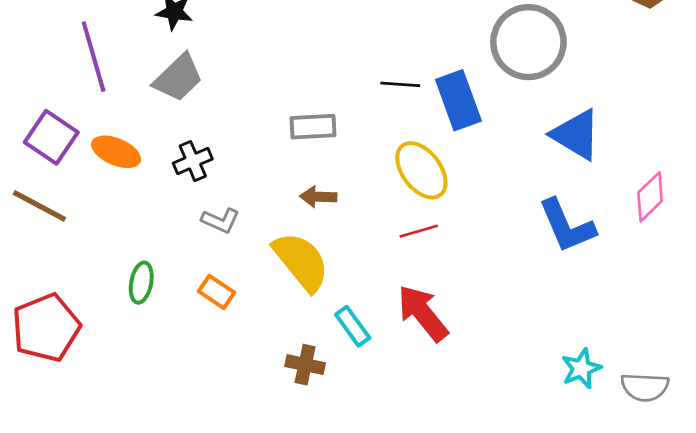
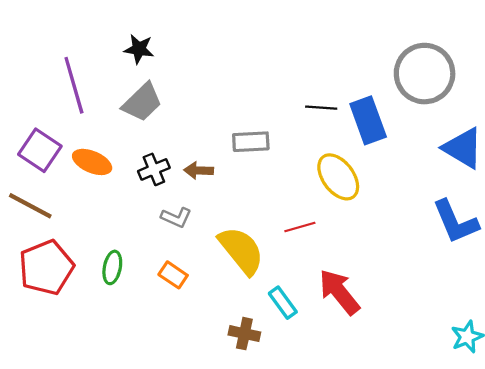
brown arrow: (318, 197) -> (199, 170), moved
red line: (419, 231) -> (300, 227), moved
red pentagon: (46, 328) -> (46, 267), moved

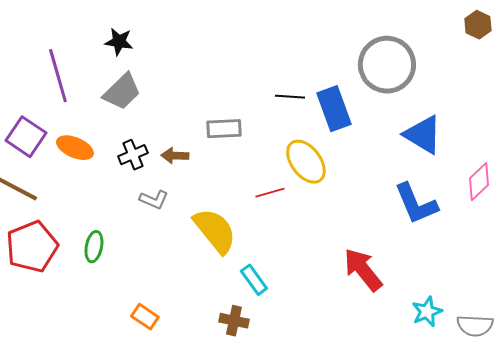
red line: (300, 227) -> (270, 193), moved
orange rectangle: (173, 275) -> (145, 317), moved
red arrow: (339, 292) -> (363, 270), moved
brown cross: (244, 334) -> (234, 321), moved

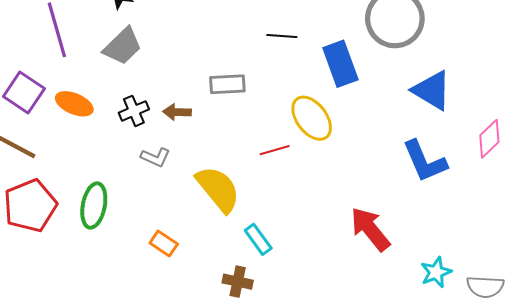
black line: (290, 97) -> (282, 36), moved
green ellipse: (94, 247) -> (94, 206), size x1.4
orange rectangle: (145, 317) -> (164, 244), moved

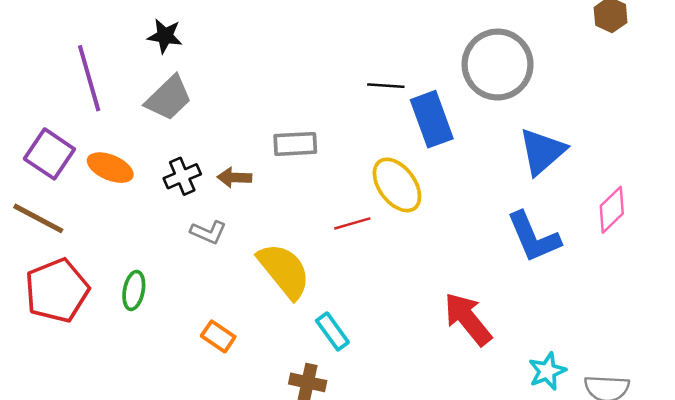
black line: (282, 36) -> (386, 86), moved
blue triangle: (432, 90) -> (542, 151), turned 48
green ellipse: (94, 206) -> (134, 290), size x0.7

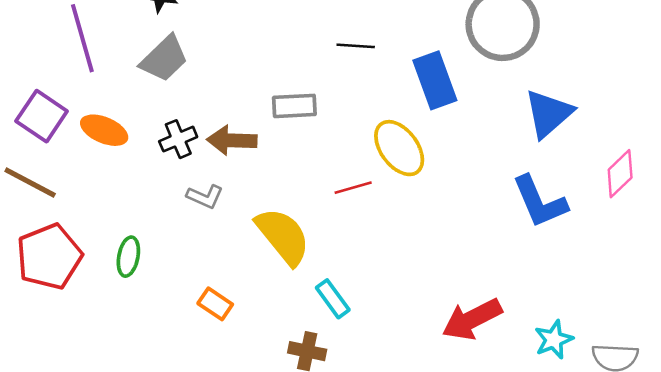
black line: (386, 86) -> (356, 46), moved
brown arrow: (234, 178) -> (232, 140), size x1.4
red arrow: (468, 319) -> (472, 319), moved, turned -78

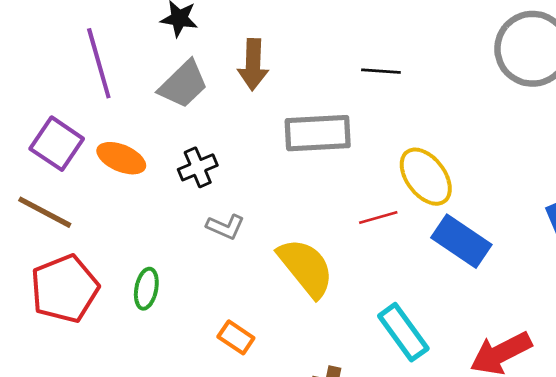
blue rectangle: (435, 80) -> (461, 241), moved, turned -36
gray rectangle: (294, 106) -> (318, 133), size x1.4
brown arrow: (232, 140) -> (253, 65), moved, turned -90
cyan rectangle: (333, 299) -> (403, 332), moved, size x1.4

